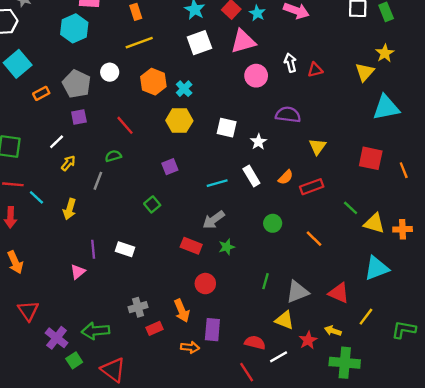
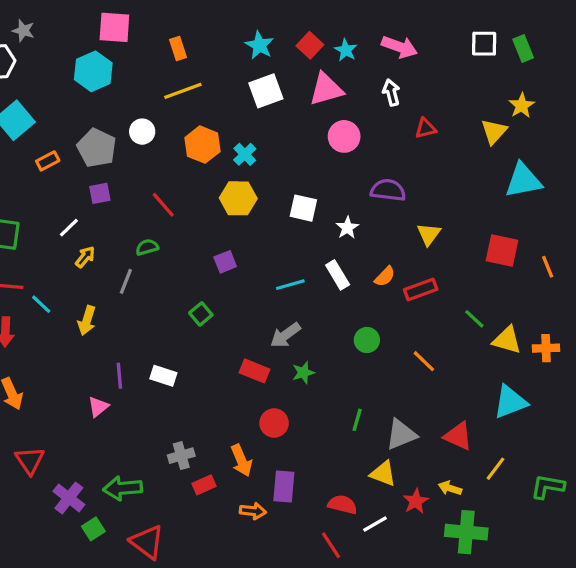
white arrow: (290, 63) -> (391, 92), moved

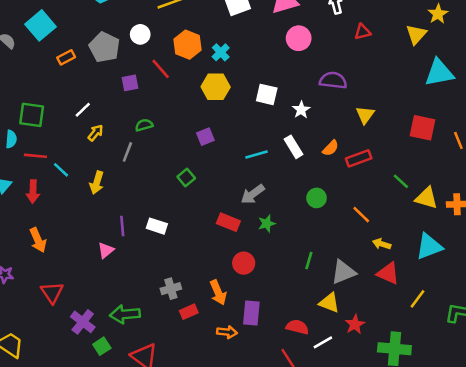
purple square: (100, 193) -> (130, 83), moved
red line: (163, 205) -> (161, 69), moved
yellow arrow: (450, 488) -> (382, 244), moved

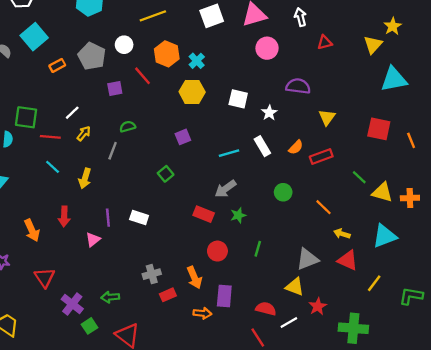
red line: (35, 156) -> (50, 137), moved
red arrow: (33, 192) -> (64, 216), moved
green line: (309, 261) -> (258, 249), moved
green arrow: (125, 314) -> (110, 297), size x0.7

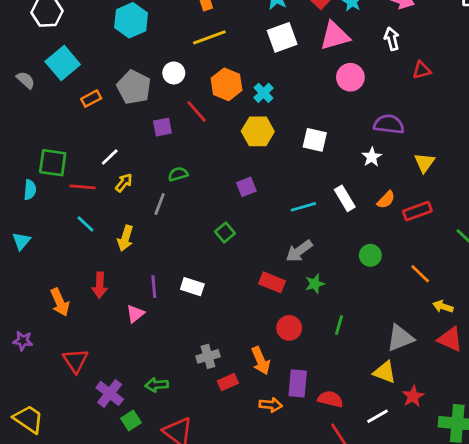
white star: (269, 113) -> (372, 157), moved
red semicircle: (266, 309) -> (330, 399), moved

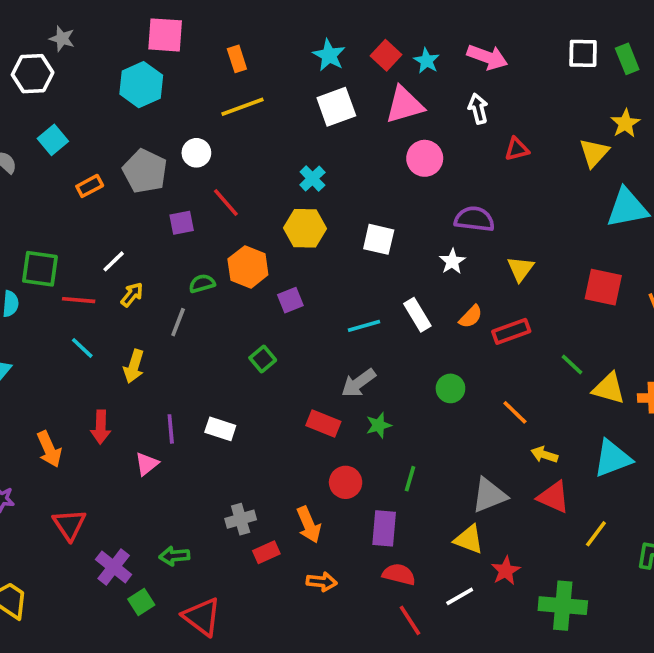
cyan square: (63, 63) -> (53, 140), size x0.7
orange hexagon: (226, 84) -> (248, 267), moved
purple rectangle: (298, 383) -> (384, 528), moved

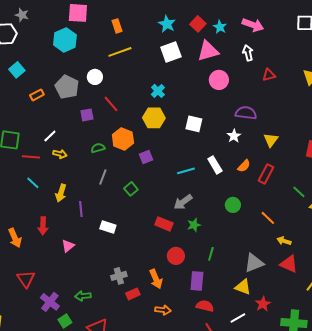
yellow arrow: (132, 295) -> (60, 154), turned 64
gray line: (178, 322) -> (103, 177), moved
red rectangle: (511, 331) -> (266, 174), turned -42
purple line: (171, 429) -> (81, 209), moved

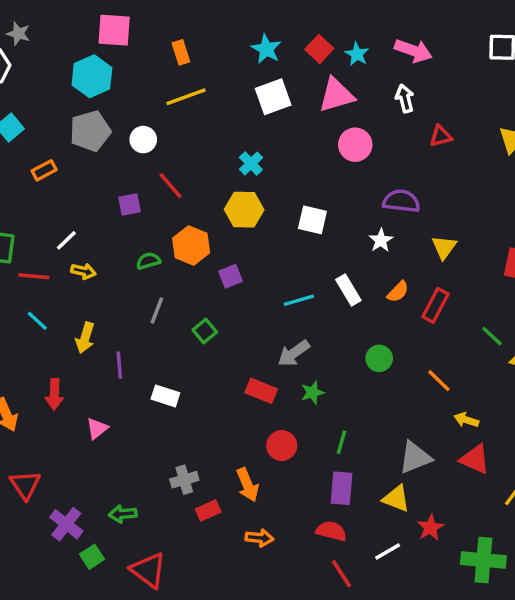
gray pentagon: (67, 87) -> (90, 131), moved, turned 30
purple rectangle: (197, 281) -> (342, 488), moved

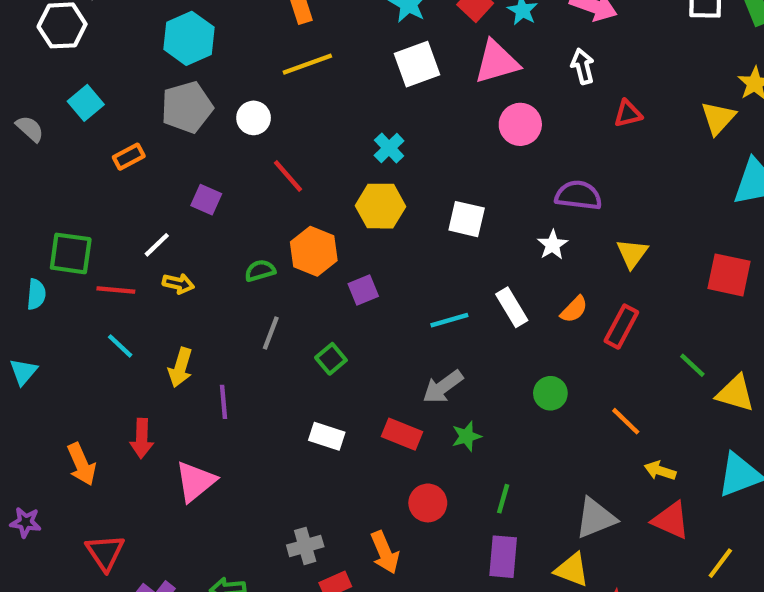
purple square: (130, 204) -> (206, 200), moved, turned 35
white rectangle: (165, 396) -> (327, 436), moved
pink triangle: (97, 428) -> (195, 481), size x1.5

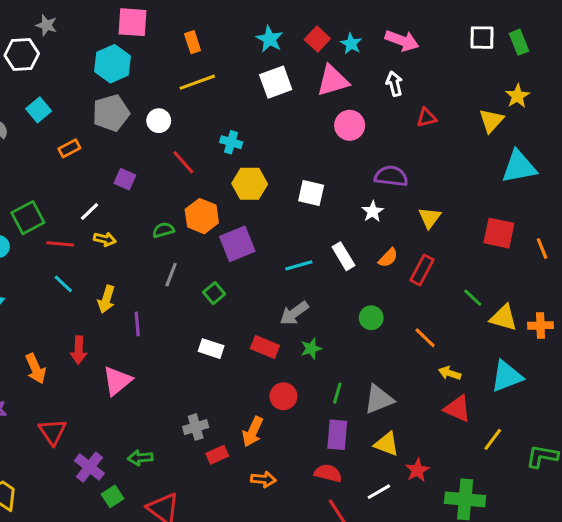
cyan cross: (389, 148) -> (231, 142), moved, turned -30
green square: (71, 253) -> (28, 218), turned -36
purple square: (363, 290) -> (237, 244), size x1.6
gray triangle: (596, 518) -> (379, 399), moved
orange arrow: (385, 552) -> (253, 432), turned 48

